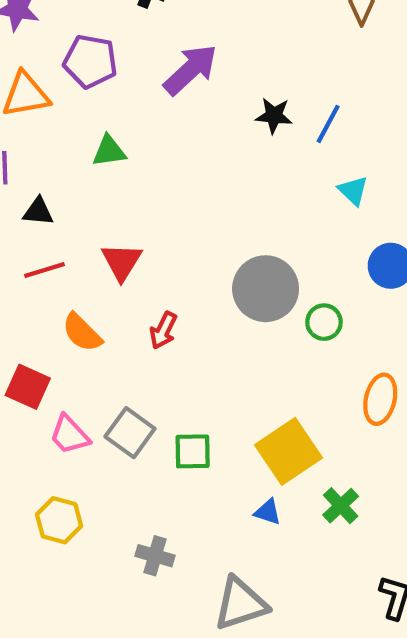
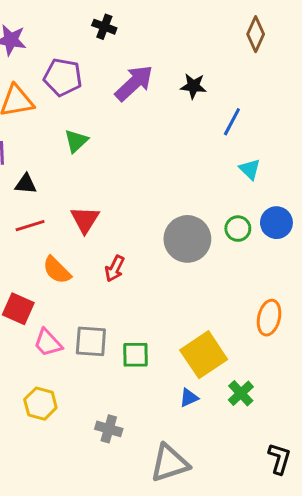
black star: (274, 116) -> (193, 86), moved
green triangle: (109, 151) -> (76, 141), turned -35
green circle: (324, 322) -> (238, 229), moved
gray square: (130, 433) -> (91, 341), turned -32
blue triangle: (268, 512) -> (189, 398), turned -42

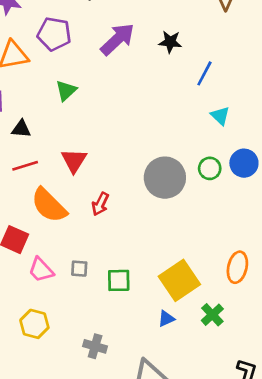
orange semicircle: (57, 270) -> (49, 205), size x1.4
orange ellipse: (269, 318) -> (237, 267), moved
gray square: (91, 341) -> (79, 269), size x0.6

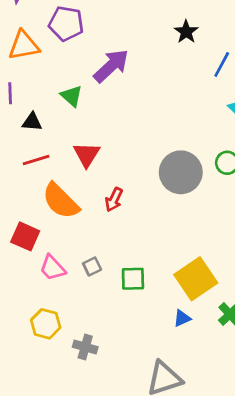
purple arrow: (117, 39) -> (111, 66), moved
black star: (170, 42) -> (186, 32), turned 30
green triangle: (66, 91) -> (72, 96), moved, turned -35
gray square: (79, 269) -> (92, 266), turned -30
gray cross: (95, 346) -> (85, 347), moved

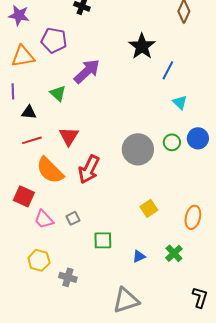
black star: (186, 32) -> (142, 46), size x1.5
red arrow: (114, 200) -> (89, 169), size x1.6
green square: (133, 279) -> (103, 240), moved
yellow square: (196, 279) -> (149, 208), moved, size x0.6

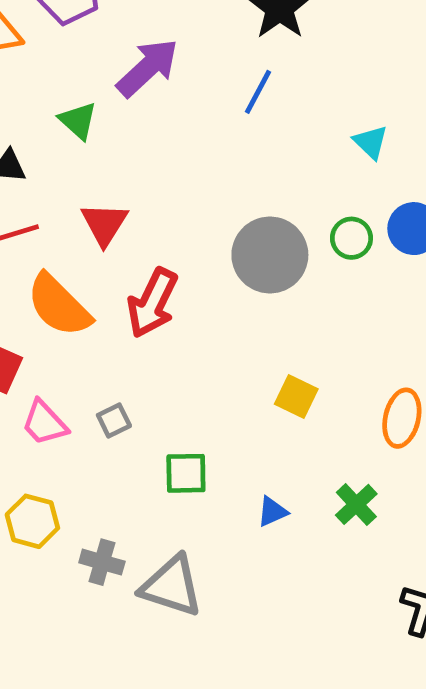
blue line: (168, 70) -> (258, 92), moved
yellow square: (149, 208) -> (296, 397), turned -30
gray triangle: (126, 300) -> (172, 586), moved, turned 36

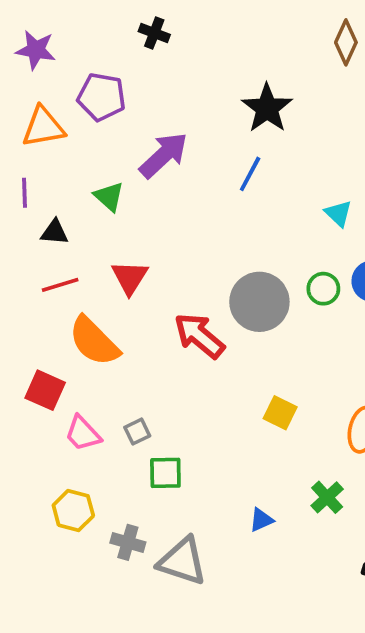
red arrow: (152, 303) -> (199, 336), moved, turned 104
green square: (186, 473) -> (165, 473), moved
blue triangle: (272, 512) -> (261, 520), moved

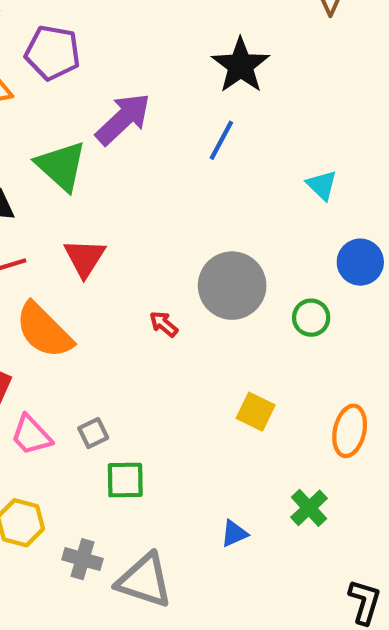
green triangle: (109, 197) -> (61, 166), size x1.5
green circle: (323, 289) -> (311, 318), moved
red arrow: (199, 336) -> (164, 324), size x0.5

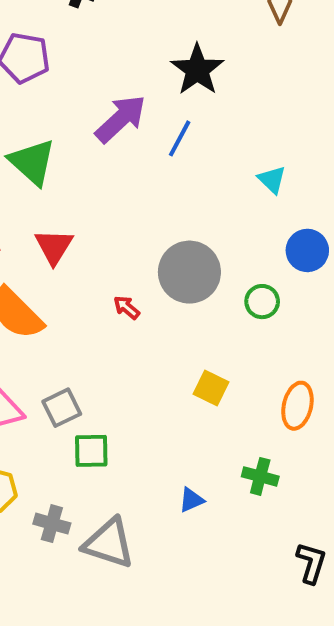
purple arrow: (123, 119) -> (121, 119), moved
gray square: (93, 433) -> (62, 408), size x1.4
green cross: (309, 508) -> (260, 476), turned -32

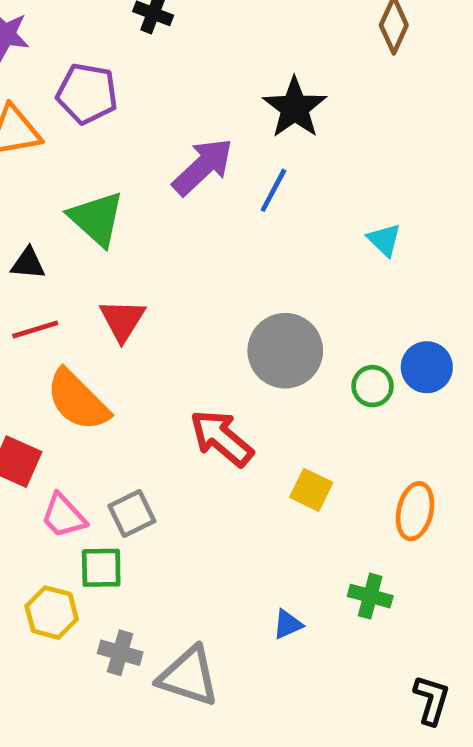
blue circle: (307, 250) -> (427, 367), moved
red arrow: (127, 307) -> (222, 438), moved, size x2.0
green square: (91, 451) -> (101, 568), moved

